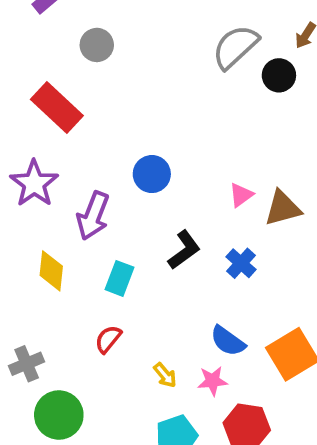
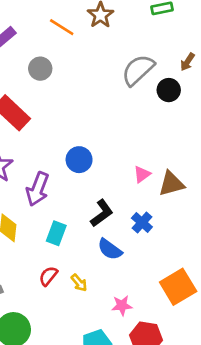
blue semicircle: (228, 341) -> (110, 249), moved
yellow arrow: (165, 375) -> (79, 283), moved

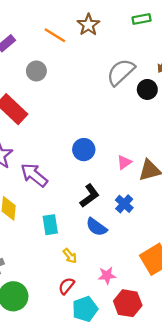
blue circle: (79, 160) -> (84, 150), moved
purple arrow: (38, 189) -> (34, 175), turned 108
cyan rectangle: (56, 233) -> (50, 225), moved, turned -30
red semicircle: (48, 276) -> (66, 286), moved

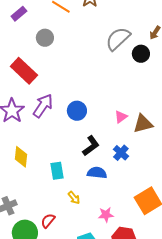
blue circle: (84, 150) -> (77, 111), moved
purple arrow: (34, 175) -> (43, 106), moved, turned 85
blue semicircle: (96, 227) -> (97, 173), turned 150
red semicircle: (66, 286) -> (48, 221), moved

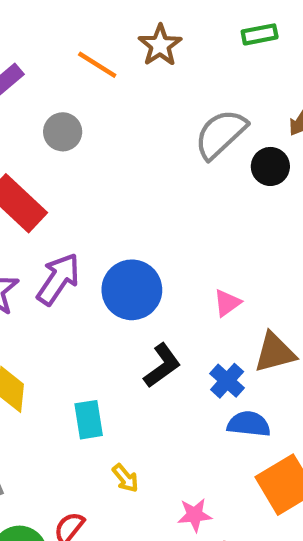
blue circle: (77, 111) -> (132, 290), size x1.4
brown triangle: (143, 124) -> (275, 353), moved
blue semicircle: (97, 173) -> (249, 424), moved

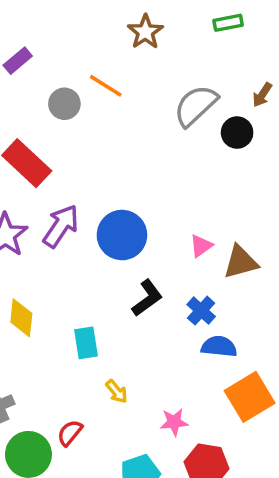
orange line: (97, 65) -> (106, 86), moved
brown triangle: (275, 353) -> (241, 262), moved

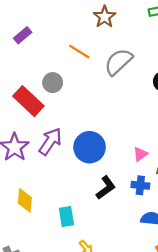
gray circle: (64, 104) -> (53, 83), moved
gray semicircle: (196, 106) -> (118, 62), moved
blue cross: (201, 311) -> (140, 185), moved, turned -36

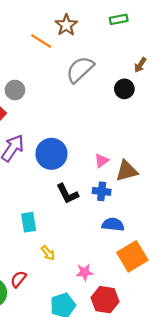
orange line: (79, 51) -> (41, 41), moved
black L-shape: (106, 188) -> (67, 194), turned 100

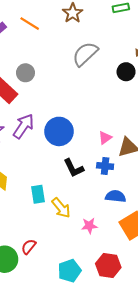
orange line: (41, 41) -> (30, 24), moved
yellow arrow: (48, 253) -> (61, 208), moved, size x1.5
pink star: (84, 272) -> (89, 226), moved

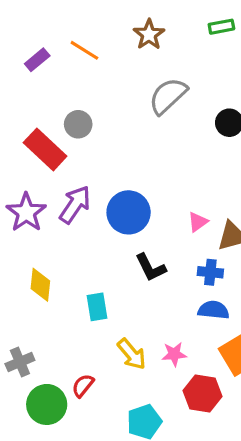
blue cross: (105, 166) -> (210, 272), moved
yellow arrow: (61, 208) -> (132, 354), moved
red hexagon: (108, 265) -> (203, 393), moved

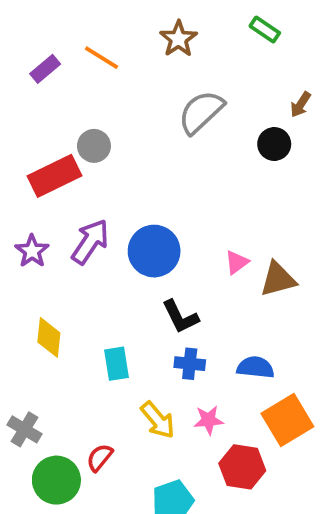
green rectangle: (221, 27) -> (265, 29), turned 45
red rectangle: (45, 149) -> (55, 176), turned -69
purple star: (26, 212) -> (32, 251), size x0.7
blue cross: (210, 272) -> (190, 364), moved
gray cross: (20, 362) -> (24, 429), turned -36

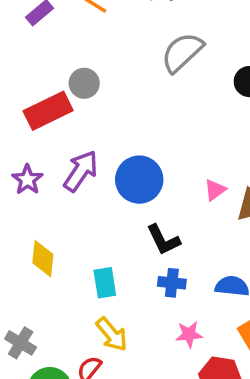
yellow arrow: (158, 420) -> (112, 334), moved

